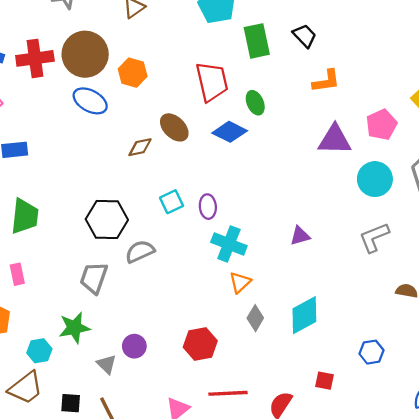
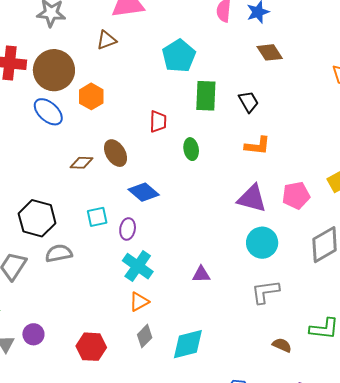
red trapezoid: (212, 82) -> (158, 121), size x0.6
blue diamond: (230, 132) -> (144, 192), moved
cyan circle: (375, 179) -> (262, 243), moved

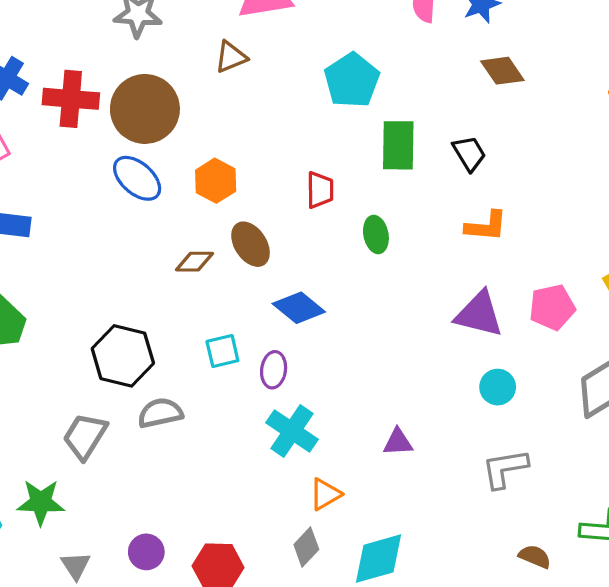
orange hexagon: (91, 96) -> (216, 181), moved
cyan circle: (262, 243) -> (498, 387), size x0.7
orange triangle: (139, 302) -> (325, 494), moved
purple circle: (33, 334) -> (146, 552), moved

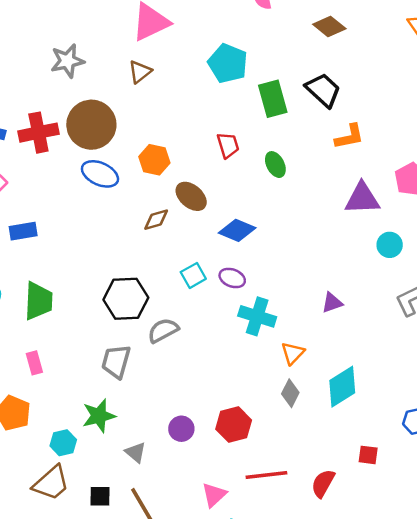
black trapezoid: (469, 153) -> (323, 90), size x1.4
purple ellipse: (274, 370) -> (232, 278), turned -60

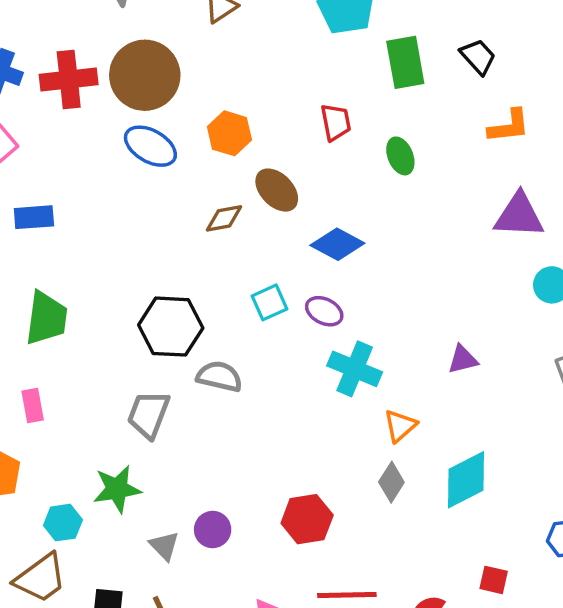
black trapezoid: (323, 90) -> (478, 57), size x0.7
gray semicircle: (163, 330) -> (219, 376), turned 36
purple circle: (181, 429) -> (213, 530), moved

